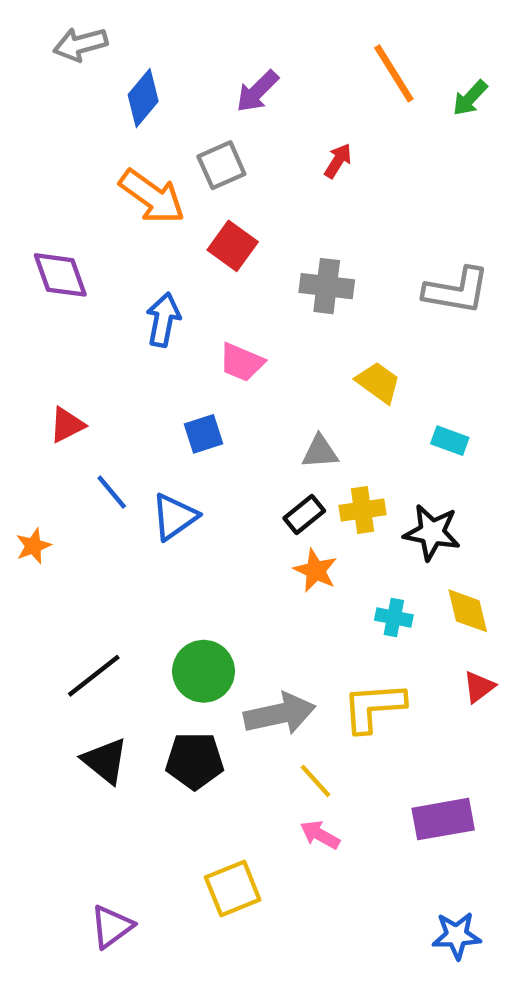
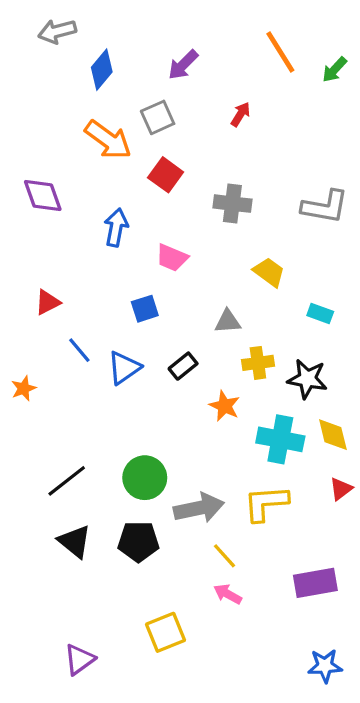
black rectangle: (304, 515) -> (183, 366), moved
cyan cross: (394, 618) -> (280, 439), size x1.8

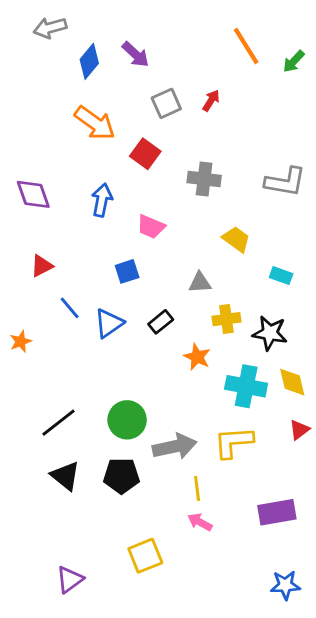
purple arrow: (183, 65) -> (135, 54), moved, turned -92
gray square: (158, 117) -> (166, 103), moved
purple diamond: (43, 196) -> (33, 194), moved
yellow line: (224, 556) -> (197, 488), turned 35

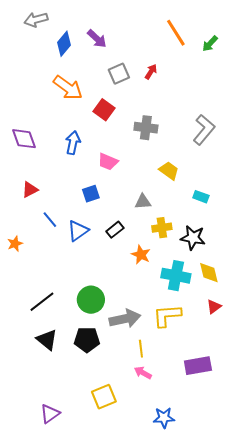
gray L-shape: (285, 182) -> (204, 130), turned -60
blue star: (285, 585) -> (164, 418), moved

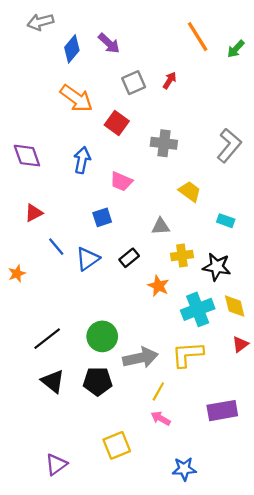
cyan cross: (176, 276) -> (198, 309), turned -32
yellow line: (141, 349) -> (158, 391), turned 36

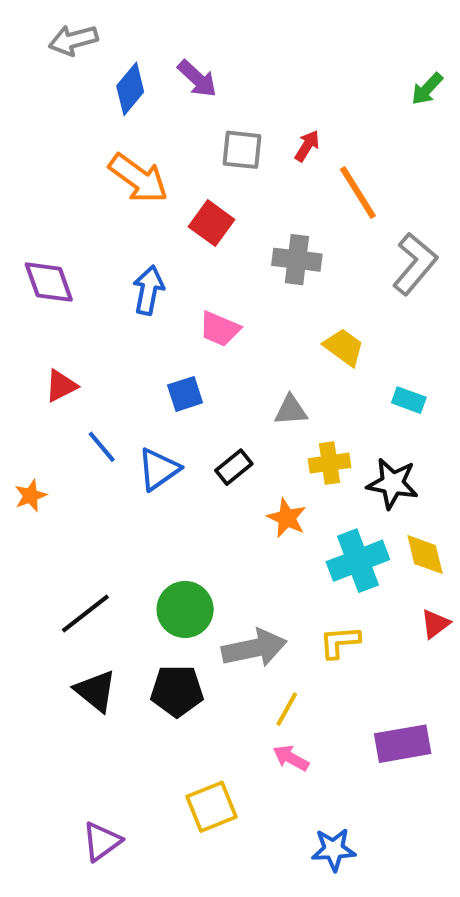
orange line: (198, 37) -> (358, 193), moved
gray square: (134, 83) -> (242, 150), turned 30
yellow L-shape: (188, 354) -> (340, 642), size x0.7

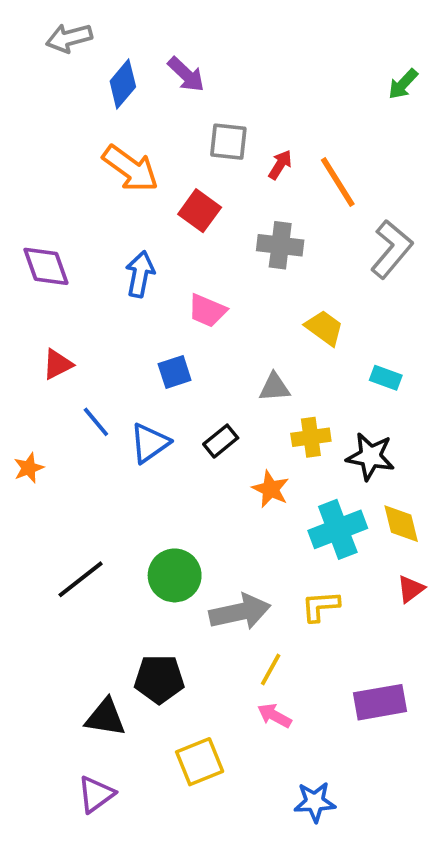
red arrow: (307, 146) -> (280, 165), moved
black triangle: (96, 691) -> (105, 718), moved, turned -30
black pentagon: (177, 691) -> (159, 679), moved

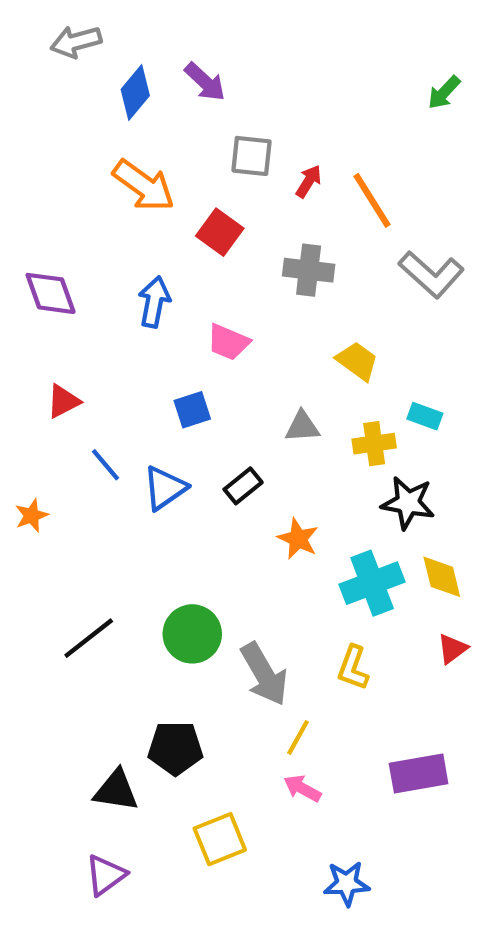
gray L-shape: (392, 249) -> (431, 274), turned 92
yellow cross: (311, 437) -> (374, 444), moved
yellow L-shape: (320, 606) -> (353, 668), turned -66
gray arrow: (240, 612) -> (264, 674), turned 72

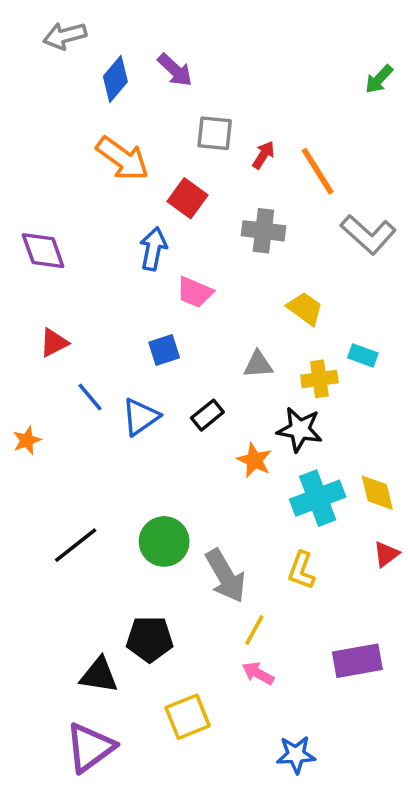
blue arrow: (154, 302) -> (153, 249), moved
black star: (408, 503) -> (300, 429), moved
purple triangle: (106, 875) -> (90, 747), size x1.4

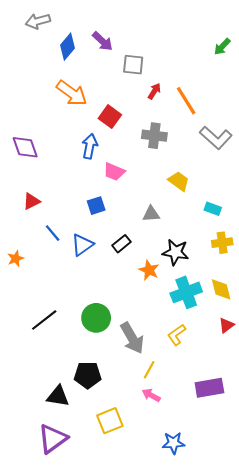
gray square: (215, 133) -> (133, 65), moved
yellow cross: (319, 379) -> (222, 243), moved
yellow L-shape: (301, 570) -> (177, 335), turned 35

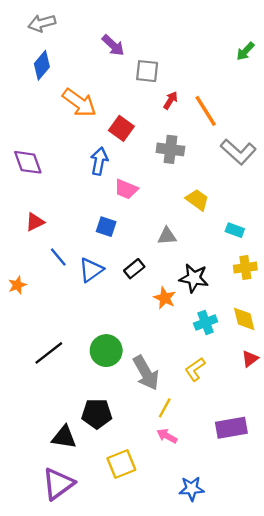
blue diamond: (67, 47) -> (42, 65), moved
blue square: (96, 206) -> (106, 227), turned 36
cyan cross: (186, 292) -> (206, 323), size x0.7

